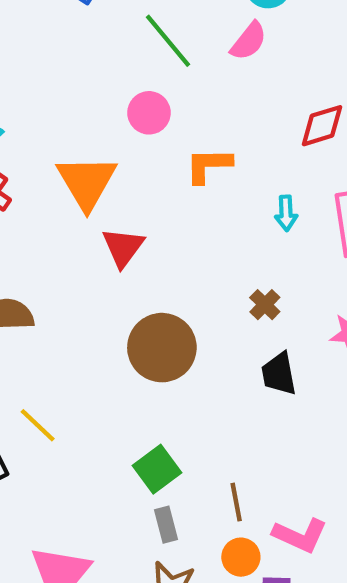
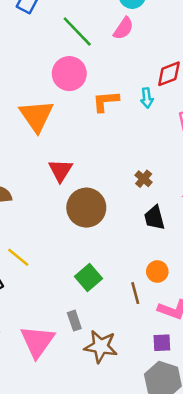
pink circle: (149, 113) -> (69, 74), size x1.4
cyan arrow: (286, 213) -> (147, 98), moved
red triangle: (123, 247) -> (60, 170), moved
gray rectangle: (166, 525) -> (74, 321), moved
orange circle: (241, 557) -> (157, 272), moved

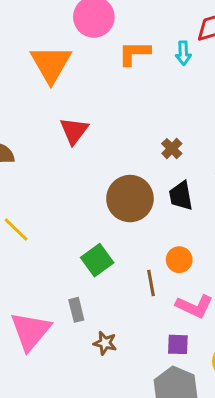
brown circle: (86, 208) -> (130, 199), moved
brown star: (101, 346) -> (105, 343), size x0.6

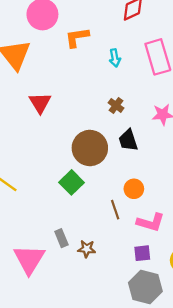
cyan arrow: (183, 53) -> (115, 58), moved
green square: (97, 260) -> (71, 182), moved
brown star: (105, 343) -> (87, 249), moved

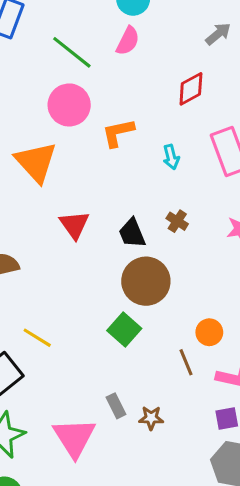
black trapezoid: (128, 140) -> (132, 233), moved

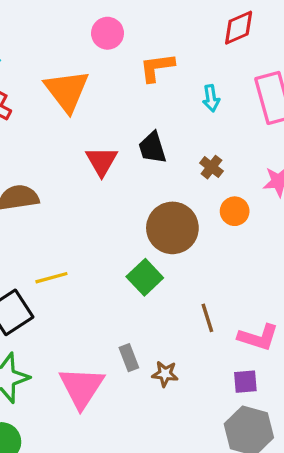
pink circle: (69, 105) -> (108, 33), size x0.7
black trapezoid: (132, 233) -> (152, 148), moved
orange circle: (209, 332) -> (235, 211), moved
yellow line: (37, 338) -> (51, 278), turned -52

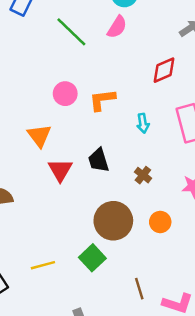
pink circle: (108, 33) -> (65, 94), moved
orange triangle: (67, 91) -> (39, 136), moved, size x0.7
orange circle: (235, 211) -> (160, 222), moved
yellow line: (51, 278) -> (43, 265), moved

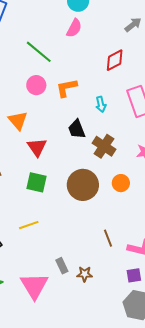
green line: (71, 32) -> (39, 52), moved
black trapezoid: (98, 160) -> (77, 129), moved
brown cross: (143, 175) -> (104, 146), size x1.6
green square: (92, 258) -> (37, 182), moved, turned -30

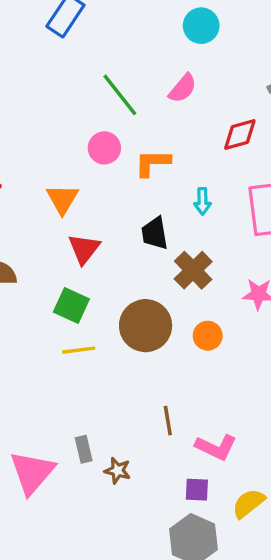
pink semicircle: (74, 28) -> (183, 88), moved
yellow line: (29, 225) -> (79, 350), moved

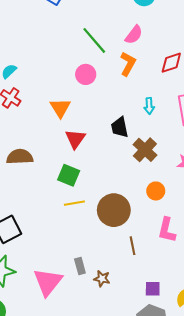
orange L-shape: (153, 163) -> (128, 64), moved, turned 120
brown circle: (146, 326) -> (114, 210), moved
pink L-shape: (216, 447) -> (167, 230), moved, turned 80

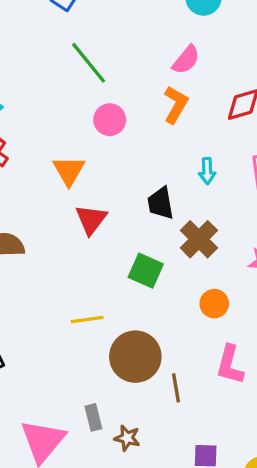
green line: (94, 40) -> (89, 63), moved
green square: (69, 175) -> (146, 271), moved
brown circle: (114, 210) -> (135, 357), moved

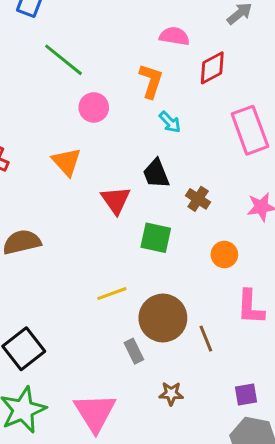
pink semicircle: (186, 60) -> (174, 36), moved, turned -108
cyan arrow: (207, 171) -> (170, 122), moved, turned -30
red triangle: (91, 220) -> (116, 200), moved
brown cross: (199, 239) -> (198, 199), size x0.7
gray rectangle: (93, 417) -> (134, 351), moved

